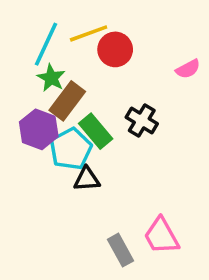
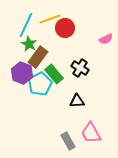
black triangle: (87, 179) -> (77, 101), moved

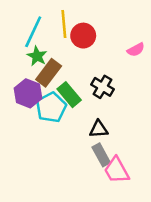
yellow line: (50, 19) -> (64, 24), turned -75
gray rectangle: (68, 141) -> (101, 155), moved

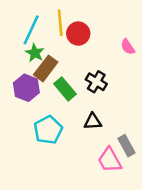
pink semicircle: (136, 50) -> (128, 47), turned 84
cyan pentagon: (51, 107) -> (48, 130), moved
gray rectangle: (101, 155) -> (126, 146), moved

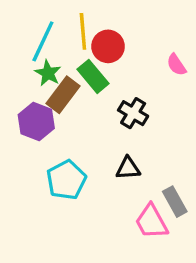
green rectangle: (65, 89) -> (93, 76), moved

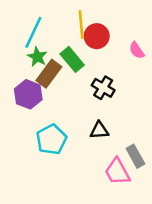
yellow line: (83, 31) -> (81, 25), moved
red circle: (108, 46) -> (97, 36), moved

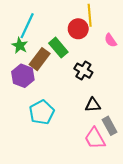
yellow line: (81, 25) -> (90, 15), moved
green star: (37, 57) -> (20, 46), moved
black triangle: (99, 130) -> (93, 105), moved

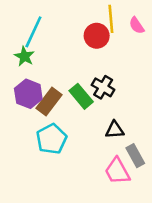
pink semicircle: (111, 40) -> (137, 25), moved
green rectangle: (58, 48) -> (81, 96), moved
brown rectangle: (40, 59) -> (49, 102), moved

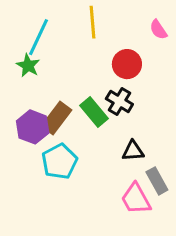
yellow line: (111, 19) -> (92, 22), moved
red circle: (97, 36) -> (127, 64), moved
purple hexagon: (28, 94) -> (33, 127), moved

